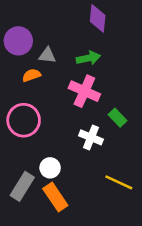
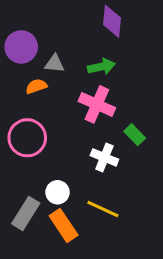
yellow line: (119, 182) -> (103, 209), moved

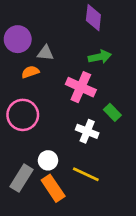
green arrow: (101, 67) -> (100, 57), moved

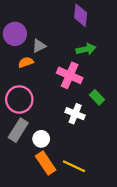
gray triangle: (45, 53) -> (39, 46), turned -32
yellow line: (86, 174) -> (74, 166), moved
gray rectangle: (21, 178) -> (18, 130), moved

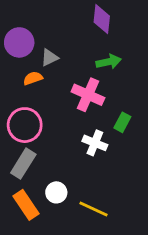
green rectangle: (97, 97) -> (122, 122), turned 72
white circle: (41, 139) -> (56, 192), moved
orange rectangle: (46, 163) -> (26, 205), moved

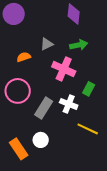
purple circle: (19, 42) -> (14, 14), moved
gray triangle: (49, 58) -> (47, 44), moved
gray rectangle: (23, 164) -> (44, 108), moved
yellow line: (93, 209) -> (88, 129), moved

